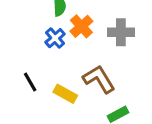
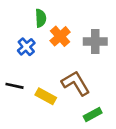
blue cross: (55, 38) -> (26, 47), moved
black line: (30, 82) -> (15, 86), turned -48

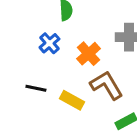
orange cross: (60, 36) -> (89, 54), moved

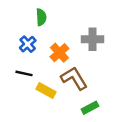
black line: (36, 88) -> (24, 73), moved

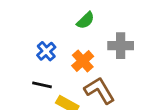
green semicircle: (41, 17) -> (86, 20), moved, turned 49

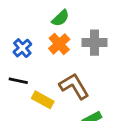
orange cross: (83, 61) -> (59, 44), moved

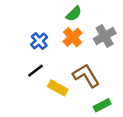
gray cross: (95, 43) -> (105, 36), turned -30
black line: (18, 81) -> (35, 71), turned -49

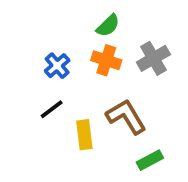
orange cross: (73, 37) -> (106, 60), turned -30
yellow rectangle: (58, 88) -> (84, 135), turned 54

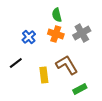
green semicircle: (108, 26) -> (57, 15), turned 120
black line: (52, 109) -> (16, 63), moved

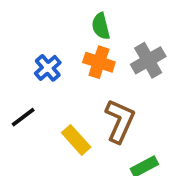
brown L-shape: (67, 65) -> (120, 121), turned 55
yellow rectangle: (44, 75) -> (76, 140), turned -35

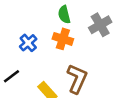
gray cross: (148, 60) -> (100, 25), moved

